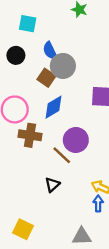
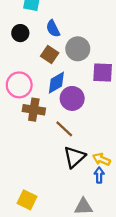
gray circle: (63, 66) -> (78, 49), moved
purple circle: (76, 140) -> (72, 98), moved
black triangle: (52, 185) -> (74, 157), moved, size x1.5

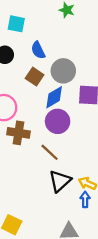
blue diamond: (56, 83) -> (54, 97), moved

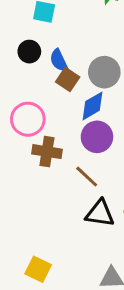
blue semicircle: (38, 50) -> (59, 60), moved
black triangle: (60, 181) -> (100, 213), turned 50

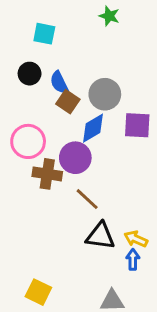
purple circle: (97, 137) -> (75, 158), moved

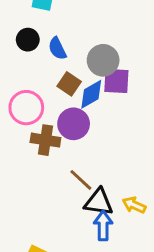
brown square: (68, 102) -> (69, 84), moved
purple square: (137, 125) -> (116, 81), moved
brown line: (87, 199) -> (81, 180), moved
blue arrow: (133, 260) -> (103, 226), moved, size x1.4

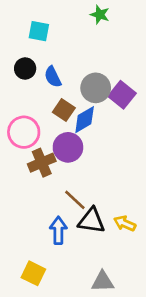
purple square: (116, 81) -> (122, 95), moved, turned 36
brown cross: (45, 140) -> (42, 163), turned -32
blue arrow: (103, 226) -> (58, 230), moved

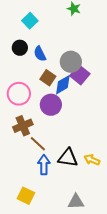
cyan square: (39, 31) -> (30, 21), turned 35
purple square: (122, 95) -> (80, 75), moved
brown cross: (42, 163) -> (23, 126), moved
brown line: (75, 200) -> (38, 144), moved

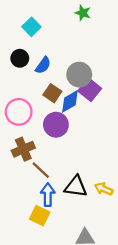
blue semicircle: (40, 54) -> (43, 65), turned -119
yellow square: (26, 196) -> (40, 216), moved

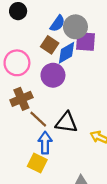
blue semicircle: (43, 65) -> (57, 23), moved
purple square: (90, 90) -> (86, 41), turned -35
black triangle: (76, 186) -> (66, 122), moved

